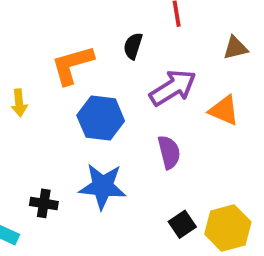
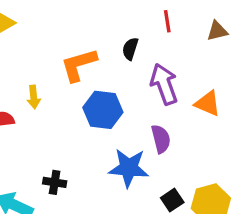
brown triangle: (235, 48) -> (217, 31), moved
purple arrow: (173, 88) -> (164, 84), turned -78
blue star: (103, 186) -> (129, 168), moved

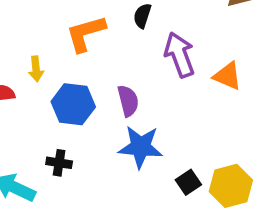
blue hexagon: (103, 110) -> (73, 104), moved
purple semicircle: (161, 139) -> (128, 101), moved

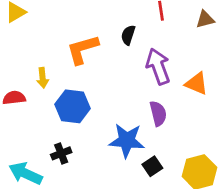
purple semicircle: (128, 101) -> (158, 113), moved
black cross: (59, 163) -> (61, 153), turned -30
black square: (188, 182) -> (152, 166), moved

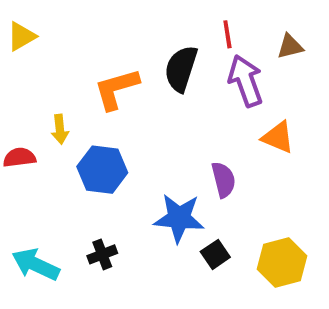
black semicircle: (128, 35) -> (181, 69), size x1.6
purple arrow: (158, 66) -> (246, 81), moved
black cross: (61, 153) -> (102, 254), moved

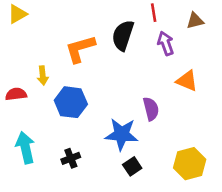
purple arrow: (246, 81) -> (166, 43), size x0.7
black square: (215, 254) -> (132, 166), moved
cyan arrow: (36, 265) -> (25, 148), moved, turned 52

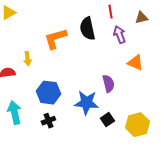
black semicircle: (123, 35) -> (87, 29), turned -30
blue hexagon: (71, 102) -> (48, 93), moved
black square: (132, 166) -> (107, 120), moved

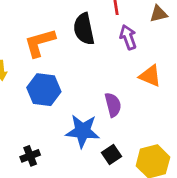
blue hexagon: (48, 93) -> (44, 90), moved

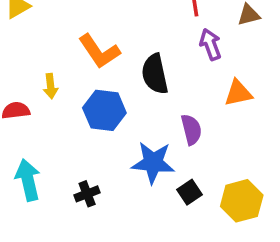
black semicircle: (84, 29) -> (155, 74), moved
orange L-shape: (40, 43) -> (99, 51), turned -108
orange triangle: (150, 76) -> (238, 93), turned -35

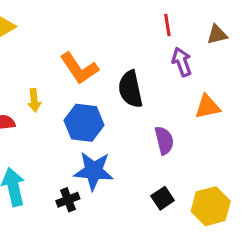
blue star: (153, 163) -> (94, 171), moved

